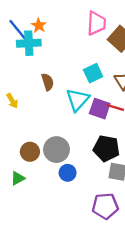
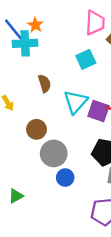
cyan square: (93, 73) -> (86, 59), moved
brown circle: (30, 152) -> (37, 129), moved
green triangle: (18, 178) -> (16, 196), moved

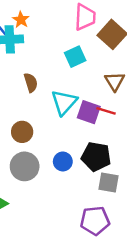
gray circle: (54, 153) -> (25, 166), moved
blue circle: (65, 178) -> (63, 161), moved

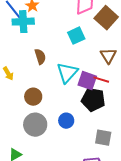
black pentagon: (96, 157) -> (93, 100), moved

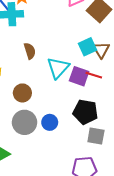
cyan square: (76, 36) -> (88, 47), moved
black pentagon: (93, 100) -> (85, 112), moved
blue circle: (66, 121) -> (50, 122), moved

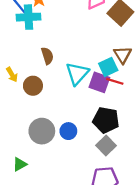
cyan square: (88, 47) -> (108, 67), moved
brown circle: (22, 93) -> (33, 86), moved
gray square: (96, 136) -> (106, 145), moved, turned 36

